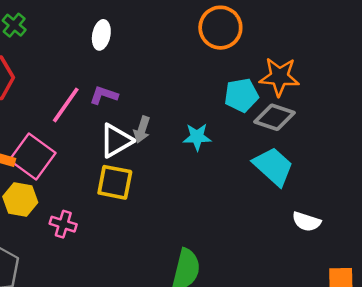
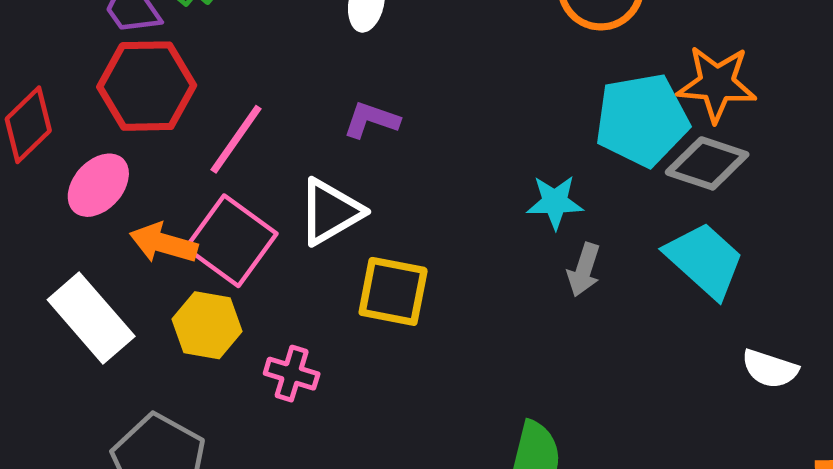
cyan pentagon: (241, 95) -> (642, 120), size x1.4
pink line: (66, 105) -> (236, 139), moved
gray arrow: (142, 130) -> (584, 270), moved
white triangle: (116, 141) -> (330, 212), moved

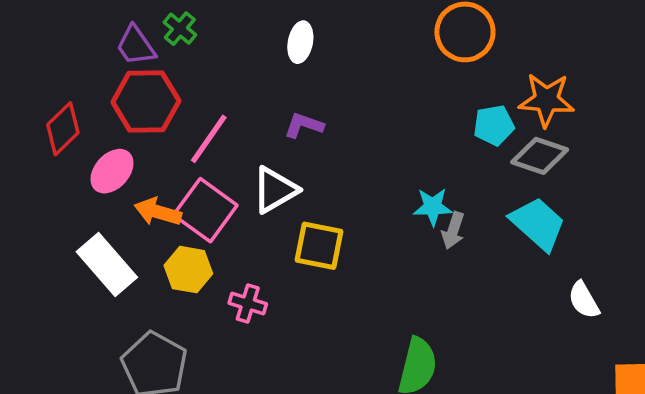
cyan pentagon: (642, 120) -> (494, 125), size x0.6
cyan star: (555, 202) -> (433, 207), moved
white semicircle: (770, 369) -> (584, 300), turned 42

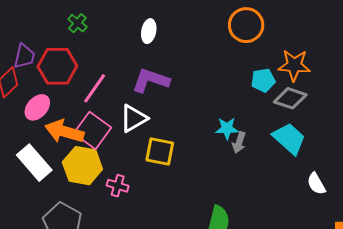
purple trapezoid: (136, 46) -> (24, 56), moved, turned -132
purple L-shape: (304, 125) -> (151, 80), size x1.6
orange arrow: (158, 212) -> (64, 131), size x1.4
yellow hexagon: (188, 270) -> (82, 166), size x1.4

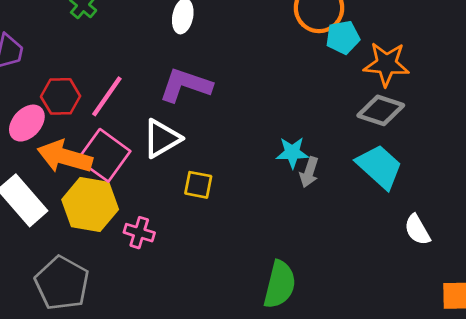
red hexagon: (57, 66) -> (61, 96), moved, size x0.7
cyan pentagon: (263, 80) -> (343, 37), moved
yellow square: (160, 152) -> (198, 185), size x0.7

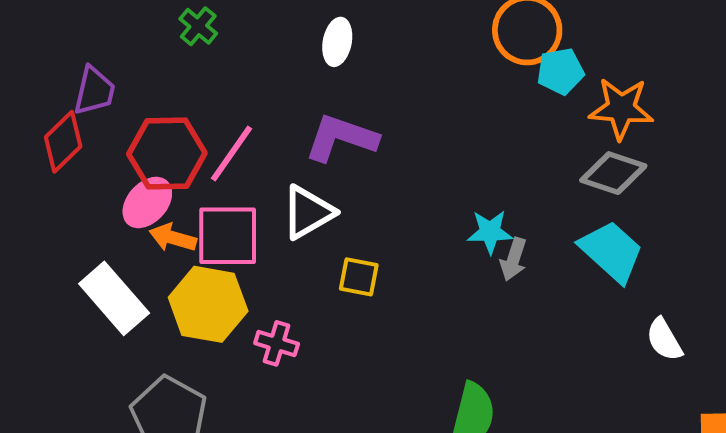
red hexagon: (61, 96) -> (167, 154), size x1.4
pink ellipse: (27, 123) -> (147, 202), moved
pink square: (104, 155) -> (228, 236), turned -36
orange arrow: (65, 157) -> (173, 238), size x0.6

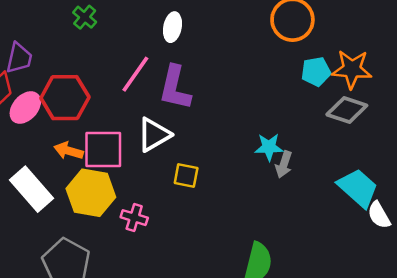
cyan pentagon: (560, 71) -> (316, 72), moved
purple L-shape: (341, 138) -> (175, 88), turned -96
pink line: (232, 154) -> (135, 74), moved
pink ellipse: (147, 202) -> (25, 108), moved
cyan trapezoid: (611, 251) -> (358, 188), moved

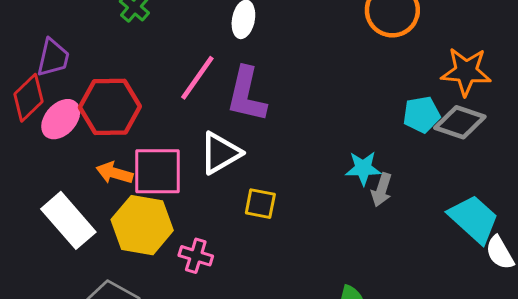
cyan pentagon: (316, 72) -> (422, 115), moved

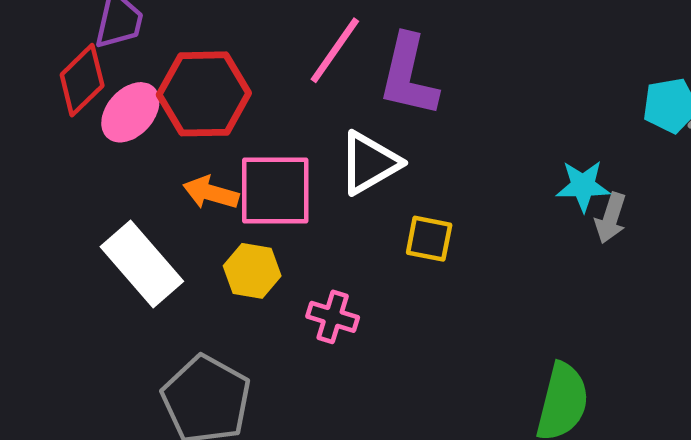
yellow hexagon: (142, 225) -> (252, 271), size x0.6

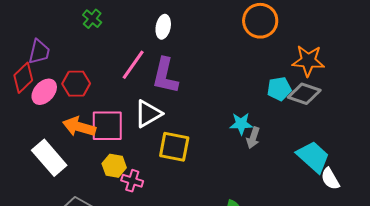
red hexagon: (204, 94) -> (76, 84), size x0.7
orange arrow: (211, 193) -> (79, 127), size x1.4
yellow square: (429, 239) -> (174, 147), size x1.5
yellow hexagon: (252, 271) -> (114, 166), moved

